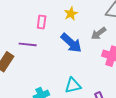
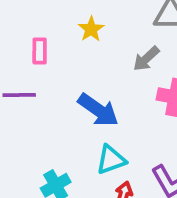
blue arrow: (71, 43) -> (98, 110), moved

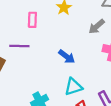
blue arrow: (98, 110) -> (67, 57), size x0.7

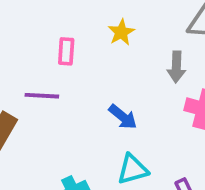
gray arrow: (97, 26) -> (176, 67), turned -49

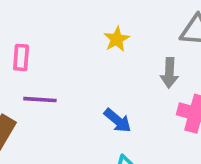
pink rectangle: (66, 51) -> (21, 57), moved

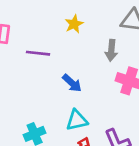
purple line: (40, 100) -> (38, 53), moved

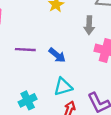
purple line: (38, 53) -> (25, 50), moved

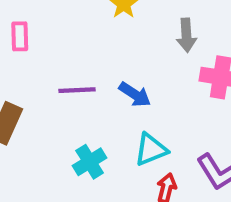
cyan cross: (28, 100) -> (90, 162), moved

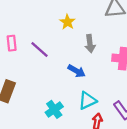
gray arrow: (186, 35) -> (90, 44), moved
purple line: (77, 90) -> (39, 50), moved, turned 48

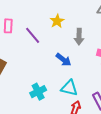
yellow star: (67, 22) -> (57, 21), moved
cyan triangle: (87, 101) -> (69, 88), turned 30

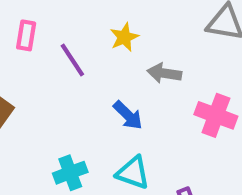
gray arrow: (79, 37) -> (164, 73), turned 91

